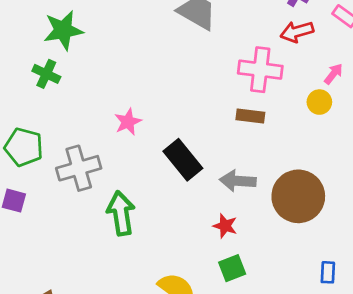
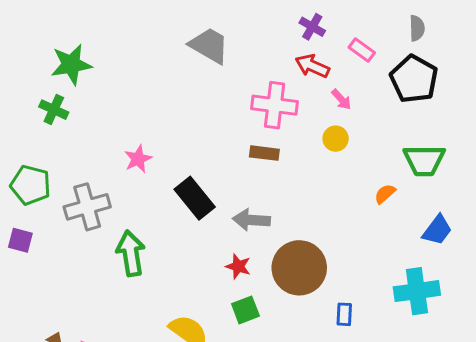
red arrow: (297, 32) -> (312, 66), turned 40
pink arrow: (333, 74) -> (341, 99), moved, turned 100
brown circle: (298, 196) -> (299, 268), moved

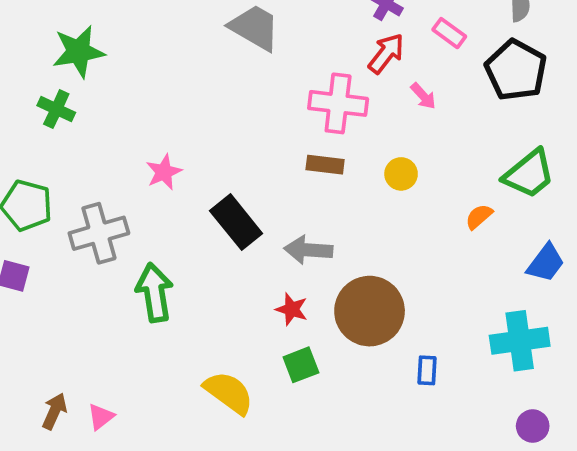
red arrow: (312, 66) -> (386, 53), turned 104
yellow circle: (336, 139) -> (401, 174), moved
green trapezoid: (424, 160) -> (529, 174), turned -39

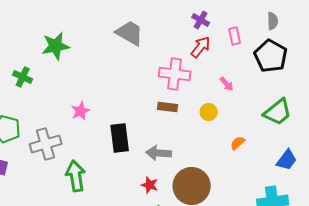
pink rectangle: (449, 33) -> (235, 36), turned 42
green star: (79, 52) -> (56, 46), moved
pink arrow: (423, 96) -> (227, 84), moved
orange semicircle: (479, 217) -> (238, 143), moved
black rectangle: (236, 222) -> (120, 138), turned 32

